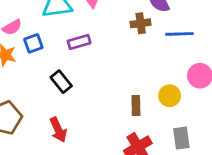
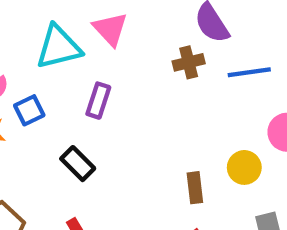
purple rectangle: (79, 42) -> (98, 101), turned -50

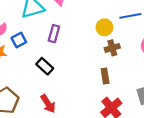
brown cross: (189, 62) -> (112, 48), moved
yellow circle: (244, 167) -> (104, 27), moved

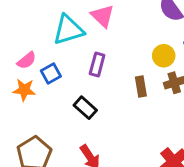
brown rectangle: (105, 76) -> (141, 86), moved

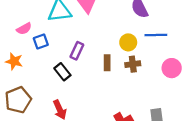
purple rectangle: (97, 65) -> (77, 51), moved
orange star: (24, 90) -> (14, 61), moved

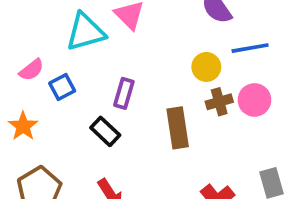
orange star: (14, 61) -> (23, 126), turned 30
brown rectangle: (107, 63) -> (178, 128), moved, size x1.5
pink circle: (172, 68) -> (254, 100), moved

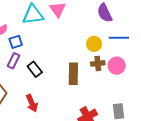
purple rectangle: (124, 93) -> (14, 61), moved

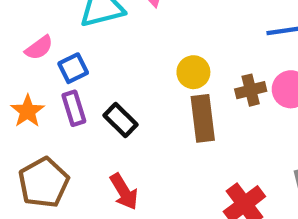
yellow circle: (94, 44) -> (193, 72), moved
purple rectangle: (14, 61) -> (74, 108), turned -35

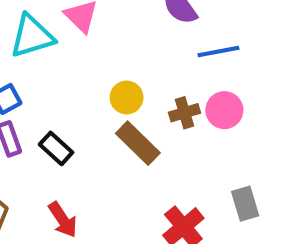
brown rectangle: (203, 118) -> (138, 143), turned -36

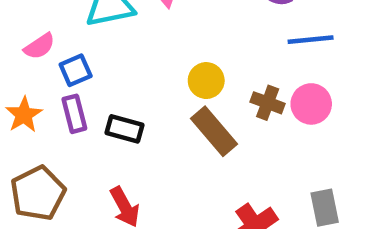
brown cross: (184, 113) -> (268, 103), turned 32
black rectangle: (56, 148) -> (125, 129), turned -32

